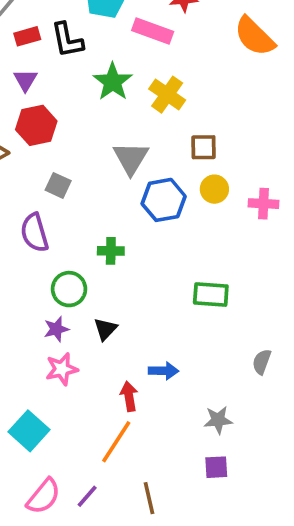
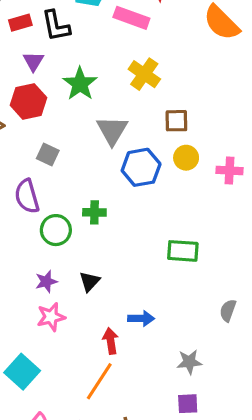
purple triangle: (25, 80) -> (33, 61), moved
green star: (113, 82) -> (80, 84), moved
green circle: (69, 289) -> (56, 230), moved

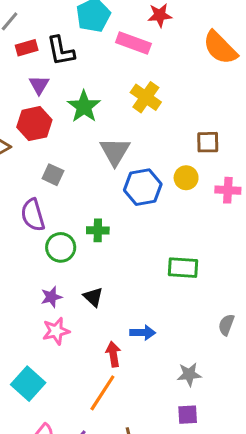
brown square: (176, 121) -> (208, 142), moved
black triangle: (90, 281) -> (93, 297), turned -30

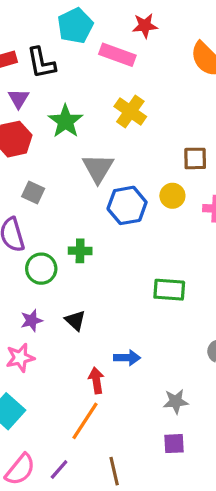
pink star: (56, 331) -> (20, 358), moved

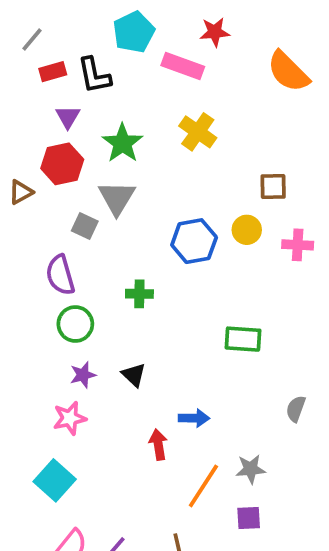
gray triangle: (98, 168) -> (117, 198), moved
green circle: (41, 269) -> (75, 324), moved
orange line: (85, 421) -> (203, 486), moved

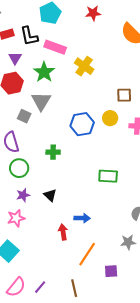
pink rectangle: (183, 66) -> (55, 47), moved
gray star: (251, 469) -> (128, 242), moved

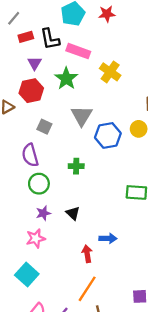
red star: (93, 13) -> (107, 14), moved
gray triangle: (41, 101) -> (82, 116), moved
orange line: (87, 254) -> (87, 289), moved

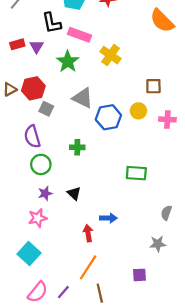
red rectangle: (26, 37) -> (17, 44), moved
red hexagon: (31, 91) -> (33, 88), moved
gray triangle: (82, 116) -> (83, 98), turned -35

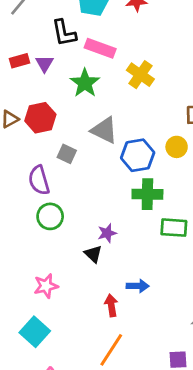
gray square: (46, 109) -> (67, 154), moved
green cross: (77, 147) -> (147, 194), moved, size x1.5
purple star: (45, 193) -> (107, 233), moved

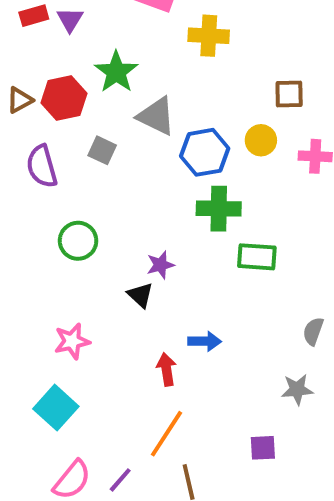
yellow cross: (140, 75) -> (209, 36), turned -32
green star: (85, 83) -> (116, 72), moved
purple semicircle: (39, 180) -> (42, 166), moved

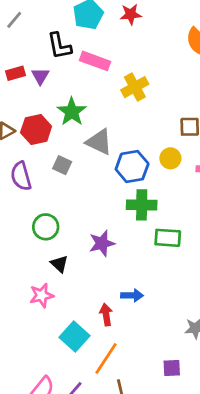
yellow cross: (209, 36) -> (135, 87), turned -32
purple star: (160, 265) -> (102, 243), size x1.4
black triangle: (140, 295) -> (59, 264), moved
cyan square: (56, 408) -> (74, 337), moved

